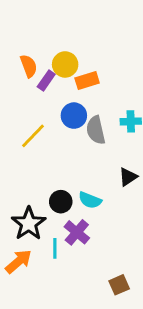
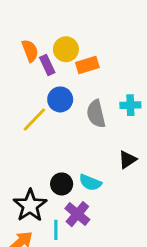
purple rectangle: (46, 81) -> (47, 65), turned -60
blue circle: (74, 116) -> (60, 99), moved

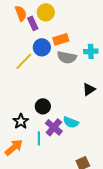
orange rectangle: (87, 65) -> (61, 39), moved
gray semicircle: (96, 114) -> (67, 57), turned -66
cyan semicircle: (90, 183) -> (71, 122), moved
black star: (30, 205) -> (21, 121), size x0.7

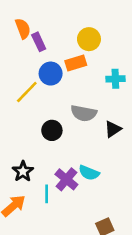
yellow circle: (46, 12) -> (89, 39), moved
gray semicircle: (67, 57) -> (84, 113), moved
black circle: (43, 106) -> (52, 130), moved

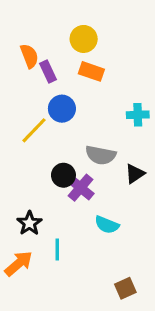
yellow circle: (89, 39) -> (84, 39), moved
orange rectangle: (76, 63) -> (91, 71), moved, turned 36
purple cross: (66, 179) -> (81, 188), moved

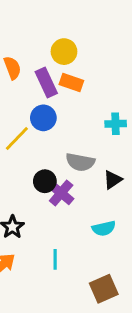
purple rectangle: (48, 71) -> (46, 83), moved, size x1.4
cyan semicircle: (107, 225) -> (104, 228), moved, turned -35
cyan line: (57, 250) -> (55, 259), moved
brown square: (125, 288) -> (104, 289), size x1.4

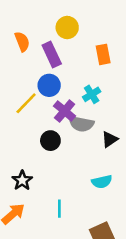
orange rectangle: (71, 83) -> (103, 54), moved, turned 60
cyan cross: (116, 124) -> (92, 94), moved, turned -30
purple cross: (61, 193) -> (65, 111), moved

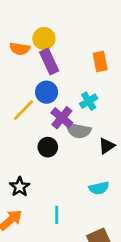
yellow circle: (67, 27) -> (44, 38), moved
orange semicircle: (22, 42) -> (20, 49), turned 120

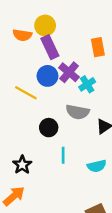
yellow line: (23, 110) -> (26, 93), turned 75
purple cross: (62, 118) -> (69, 72), moved
cyan line: (57, 215) -> (63, 155), moved

